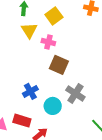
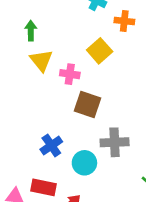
yellow square: (54, 16) -> (100, 51), moved
gray cross: (75, 94) -> (115, 142), turned -30

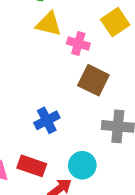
yellow triangle: (41, 60) -> (49, 24), turned -45
cyan circle: (84, 163) -> (82, 165), moved

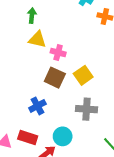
yellow square: (115, 22) -> (83, 75), moved
brown square: (93, 80) -> (55, 78), moved

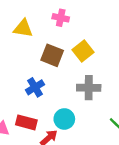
yellow triangle: (37, 39) -> (23, 28), moved
pink cross: (58, 53) -> (61, 18), moved

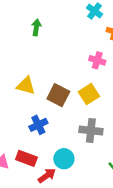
pink cross: (61, 18) -> (97, 60), moved
yellow triangle: (23, 28) -> (26, 86), moved

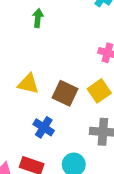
blue cross: (38, 125) -> (44, 127), turned -30

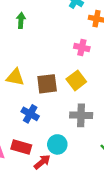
brown square: (65, 93) -> (47, 84), turned -30

